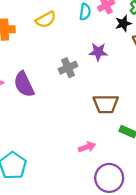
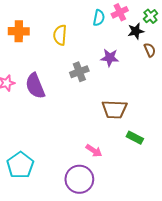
yellow semicircle: (46, 20) -> (60, 35), moved, turned 120
pink arrow: (87, 147) -> (94, 151), turned 49
purple circle: (109, 178) -> (79, 179), moved

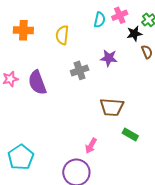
pink arrow: (94, 151) -> (91, 146), turned 84

